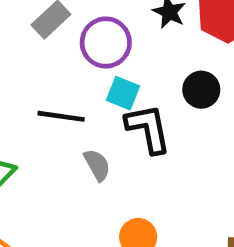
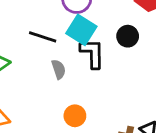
cyan square: (123, 93) -> (81, 30), size x1.5

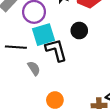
cyan square: (81, 30) -> (43, 35), turned -35

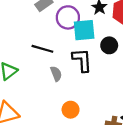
cyan square: (43, 35) -> (84, 30), moved

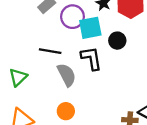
gray semicircle: (56, 74) -> (67, 75), size x1.5
orange circle: (71, 110) -> (66, 111), moved

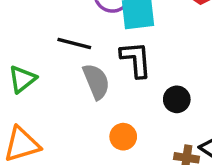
black circle: (117, 41) -> (177, 99), moved
orange circle: (66, 111) -> (123, 137), moved

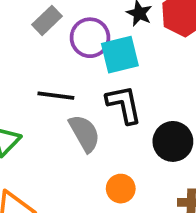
black circle: (177, 99) -> (173, 141), size x1.4

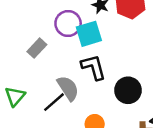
gray rectangle: (47, 20) -> (37, 48), moved
black line: (56, 96) -> (54, 102), moved, turned -45

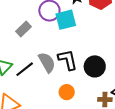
black L-shape: (93, 67) -> (68, 60), moved
black line: (54, 102) -> (25, 69), moved

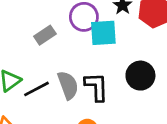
black circle: (95, 66) -> (140, 76), moved

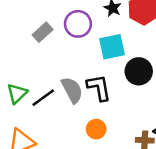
cyan square: (103, 33) -> (112, 47), moved
gray rectangle: (45, 35) -> (43, 32), moved

